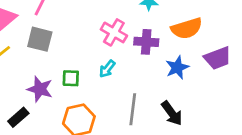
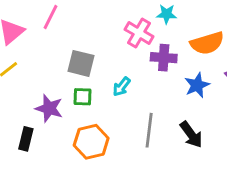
pink cross: (114, 32) -> (139, 33), moved
gray square: (40, 39) -> (81, 63), moved
black rectangle: (18, 117) -> (26, 139), turned -35

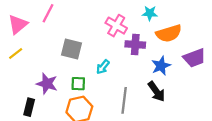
cyan star: (167, 14) -> (150, 13), moved
green square: (82, 97) -> (78, 84), moved
black arrow: (191, 135) -> (156, 91), moved

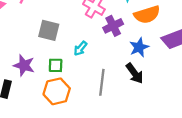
purple cross: (135, 45) -> (113, 26), turned -30

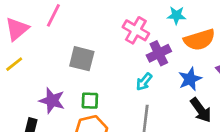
cyan arrow: (80, 48) -> (144, 82), moved
black arrow: (135, 73) -> (201, 110), moved

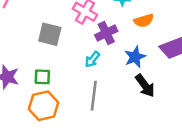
orange semicircle: (199, 40) -> (144, 21), size x0.7
gray square: (82, 59) -> (50, 34), moved

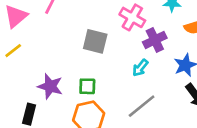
gray line: (94, 96) -> (142, 106), turned 44

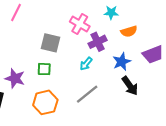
green square: (87, 86) -> (44, 69), moved

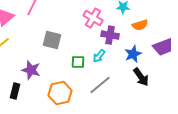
purple cross: (98, 42) -> (110, 35), turned 36
gray square: (51, 43) -> (52, 40), moved
green square: (44, 69) -> (78, 62), moved

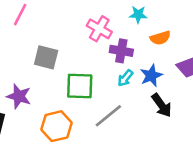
cyan arrow: (99, 56) -> (125, 78), moved
green square: (78, 62) -> (80, 86), size x1.6

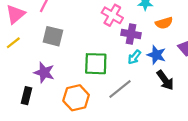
gray square: (46, 57) -> (53, 36), moved
blue star: (151, 76) -> (156, 55), turned -30

